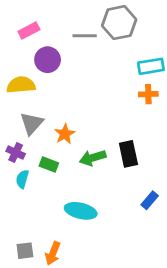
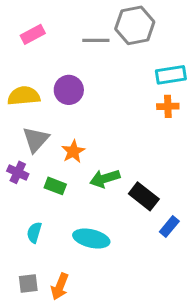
purple circle: (48, 60) -> (69, 90), moved
black rectangle: (128, 154) -> (144, 196), moved, turned -40
cyan semicircle: (22, 179) -> (34, 232), moved

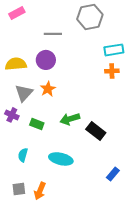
pink rectangle: (33, 34) -> (17, 13), moved
gray line: (96, 40) -> (53, 34), moved
orange star: (73, 151) -> (48, 89), moved
blue rectangle: (169, 226) -> (113, 174), moved

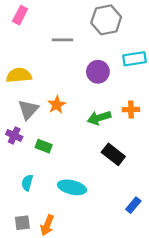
pink rectangle: (17, 13) -> (20, 15), turned -35
purple circle: (46, 60) -> (98, 72), moved
orange cross: (112, 71) -> (131, 110), moved
green arrow: (70, 119) -> (99, 118), moved

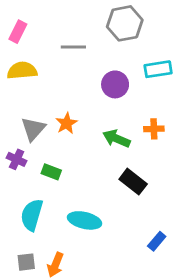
pink rectangle: (20, 15) -> (18, 32), moved
yellow semicircle: (19, 75) -> (22, 71), moved
green arrow: (99, 118) -> (116, 139), turned 40
cyan semicircle: (27, 183) -> (32, 215), size x1.6

